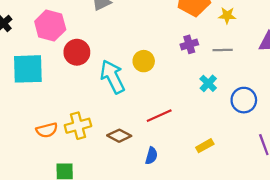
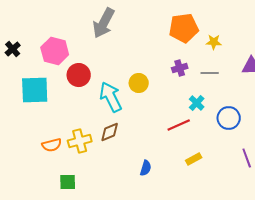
red line: (159, 116) -> (179, 125), moved
brown diamond: (119, 136) -> (110, 132), moved, turned -50

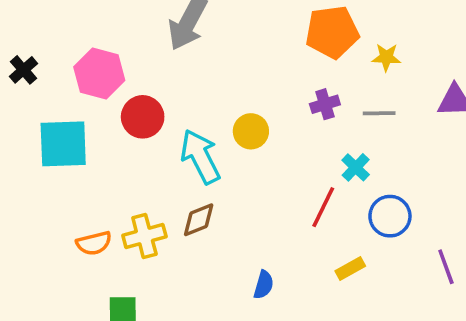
blue circle: (229, 118) -> (390, 216), moved
red line: (179, 125) -> (323, 207), turned -40

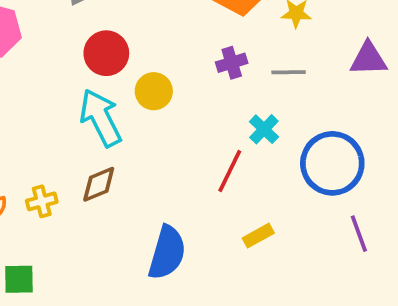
red circle: (143, 117) -> (106, 53), moved
blue circle: (390, 216) -> (332, 163), moved, size x1.4
yellow cross: (144, 236) -> (42, 201), size x0.7
blue semicircle: (264, 285) -> (167, 253), size x1.8

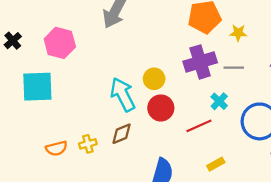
red circle: (106, 53) -> (161, 108), moved
purple cross: (232, 63) -> (200, 62), size x1.8
red line: (230, 171) -> (199, 126), turned 40

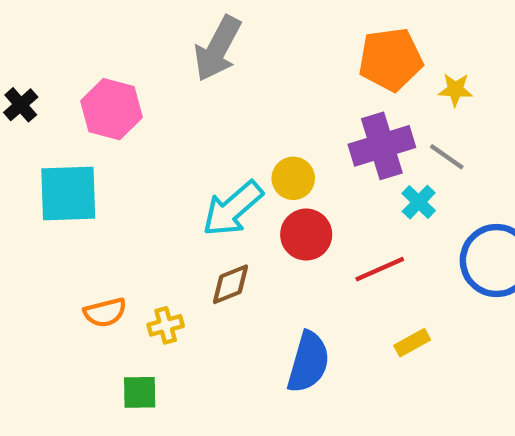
gray line: (234, 68) -> (447, 157), turned 36
cyan arrow: (123, 94) -> (233, 209), turned -104
cyan cross: (219, 101) -> (419, 202), moved
yellow cross: (88, 144) -> (166, 325), moved

